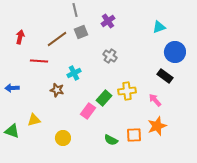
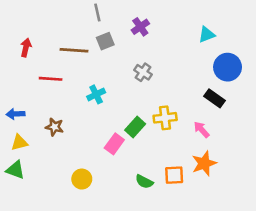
brown line: (57, 39) -> (74, 50), turned 40
brown star: (57, 90) -> (54, 127), moved
yellow triangle: (34, 120) -> (19, 143), moved

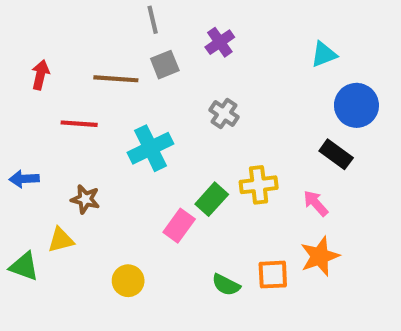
cyan cross: (96, 94) -> (151, 148), size x1.5
yellow triangle: (19, 143) -> (61, 240), moved

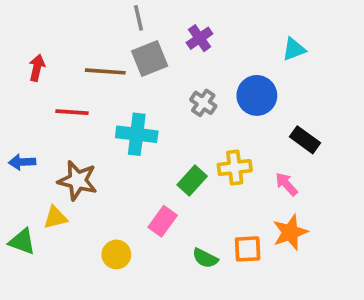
gray square: (165, 65) -> (150, 58), size x1.4
blue circle: (356, 105) -> (257, 95), moved
cyan cross: (151, 148) -> (137, 134), turned 33
brown star: (85, 199) -> (78, 181), size x1.5
pink rectangle: (179, 226) -> (163, 221), moved

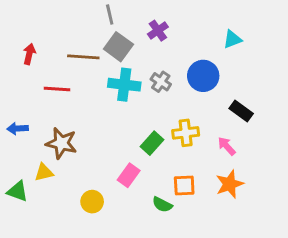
gray square: (150, 58) -> (118, 47), turned -32
cyan cross: (137, 134) -> (124, 85), moved
orange square: (248, 249) -> (184, 186), moved

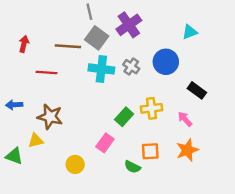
purple cross: (158, 31) -> (129, 25), size x1.5

